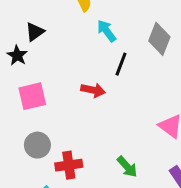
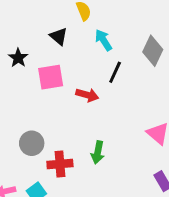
black triangle: (35, 32) -> (59, 36), moved, turned -48
pink square: (32, 96) -> (51, 77), moved
green arrow: (127, 167) -> (98, 152), moved, turned 50

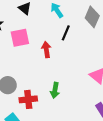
red arrow: (87, 95) -> (46, 50), turned -112

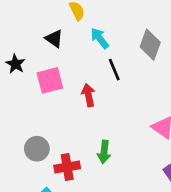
black line: (66, 33) -> (114, 70), turned -42

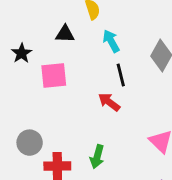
black triangle: (54, 39) -> (65, 34), turned -42
red arrow: (88, 95) -> (109, 102), moved, turned -50

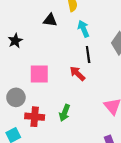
black star: (22, 53) -> (15, 41), moved
pink square: (54, 76) -> (39, 74), moved

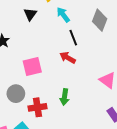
black triangle: (50, 20) -> (30, 14), turned -48

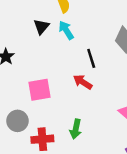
cyan arrow: (63, 15) -> (66, 30), moved

